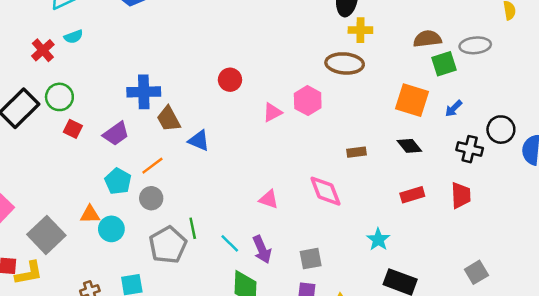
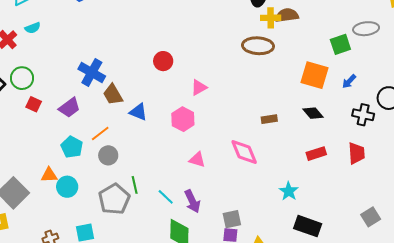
brown semicircle: (427, 39) -> (287, 15), moved
blue cross: (144, 92) -> (92, 73), turned 32
pink hexagon: (308, 101) -> (183, 119), moved
gray circle: (151, 198) -> (108, 155), moved
gray square: (311, 259) -> (232, 219), moved

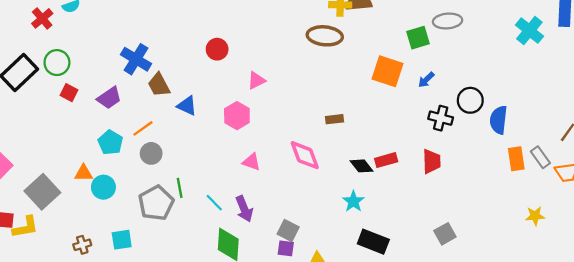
black diamond: (313, 113) -> (361, 166), moved
gray square: (232, 219) -> (288, 230), turned 36

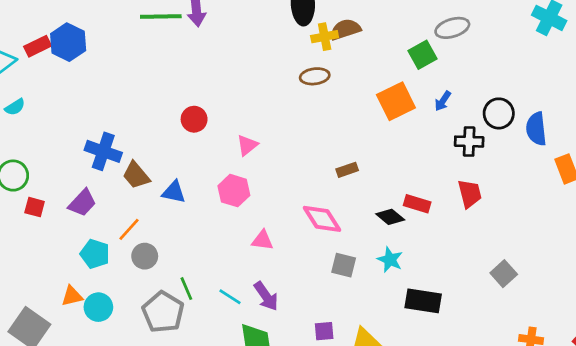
brown ellipse: (325, 36) -> (315, 76), size x0.7
orange square: (387, 71) -> (396, 101), turned -32
red rectangle: (386, 160) -> (417, 204), turned 45
gray square: (288, 230) -> (344, 265), moved

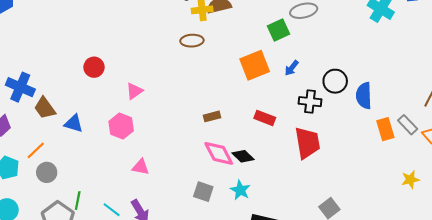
red trapezoid: (470, 194) -> (307, 143), size x1.4
red rectangle: (417, 204) -> (265, 118), moved
pink diamond: (322, 219) -> (219, 153), moved
green line: (186, 289) -> (78, 201), turned 30

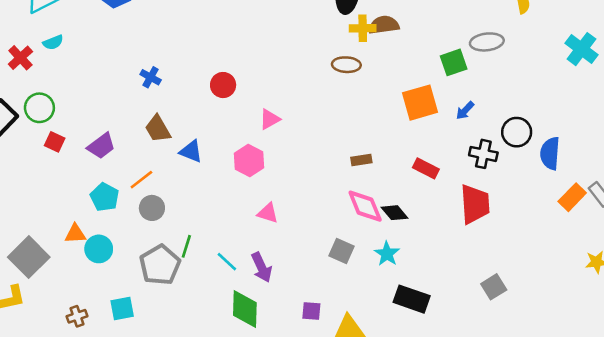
blue cross: (20, 87) -> (151, 77), moved, size x0.6
orange rectangle: (385, 129) -> (572, 197), turned 55

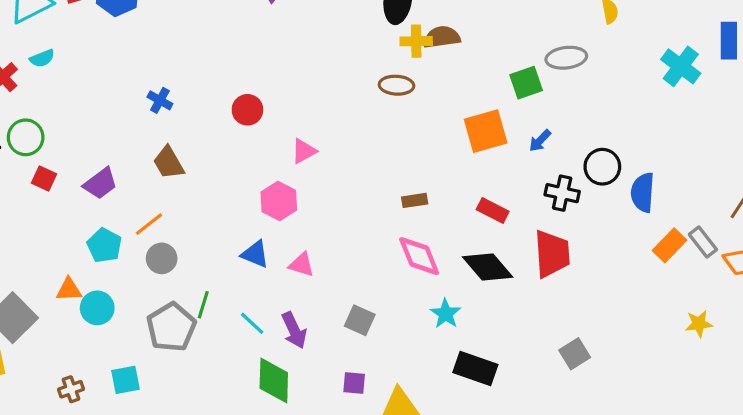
blue triangle: (191, 151) -> (255, 254), moved
black diamond: (395, 213) -> (488, 267), moved, size x1.5
gray square: (341, 251) -> (360, 320), moved

